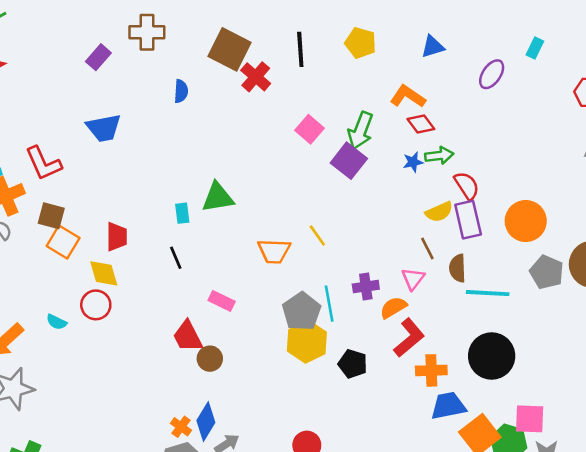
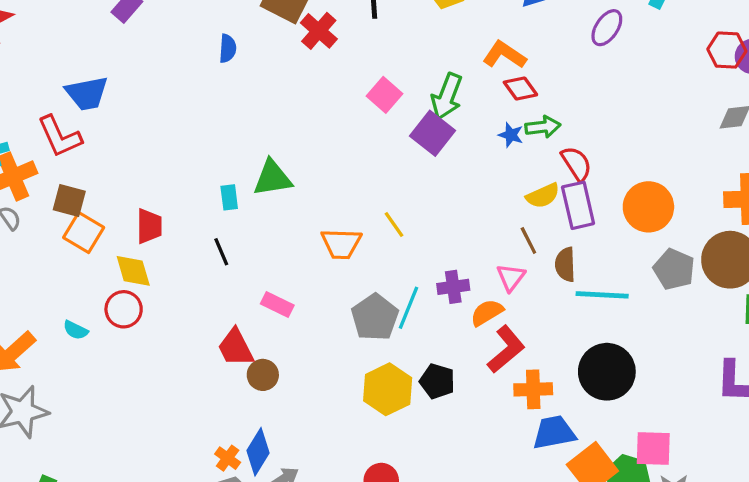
blue trapezoid: (104, 128) -> (87, 93), moved
blue star: (413, 162) -> (511, 135), turned 30
cyan line: (329, 304) -> (408, 308), turned 32
yellow hexagon: (307, 342) -> (388, 389), moved

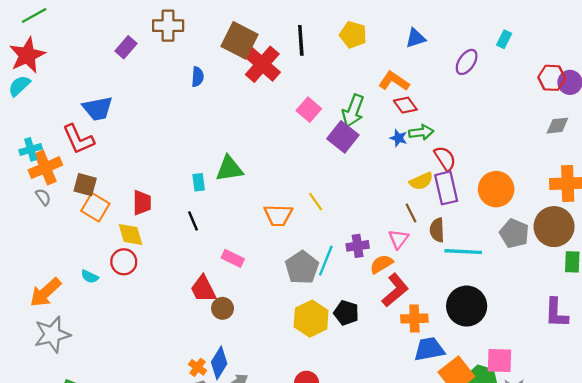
red cross: (319, 31) -> (262, 64), size x1.4

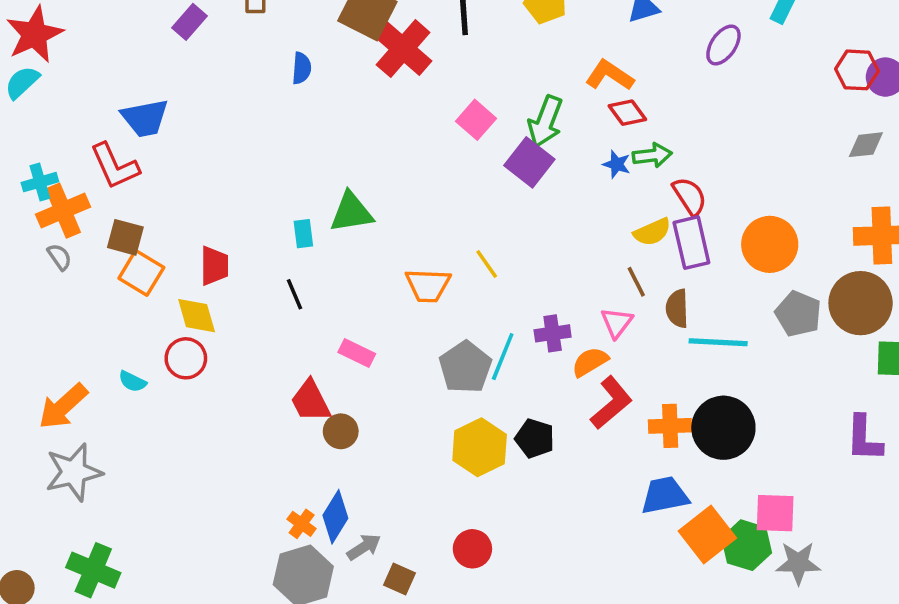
orange cross: (414, 319) -> (670, 426), moved

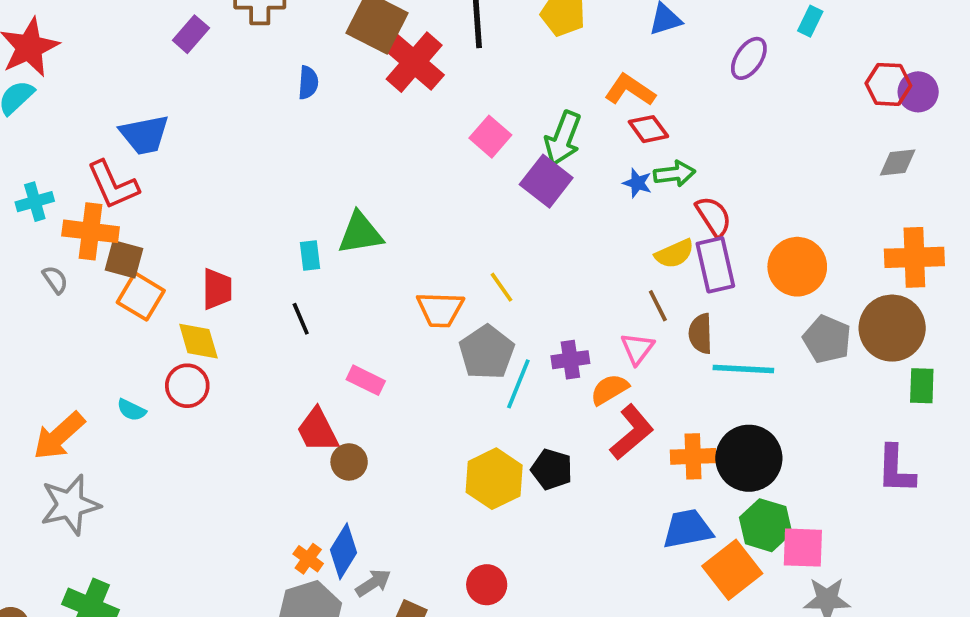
orange cross: (63, 211) -> (91, 231), moved, turned 30
gray pentagon: (465, 367) -> (487, 352), moved
green hexagon: (747, 545) -> (766, 525), moved

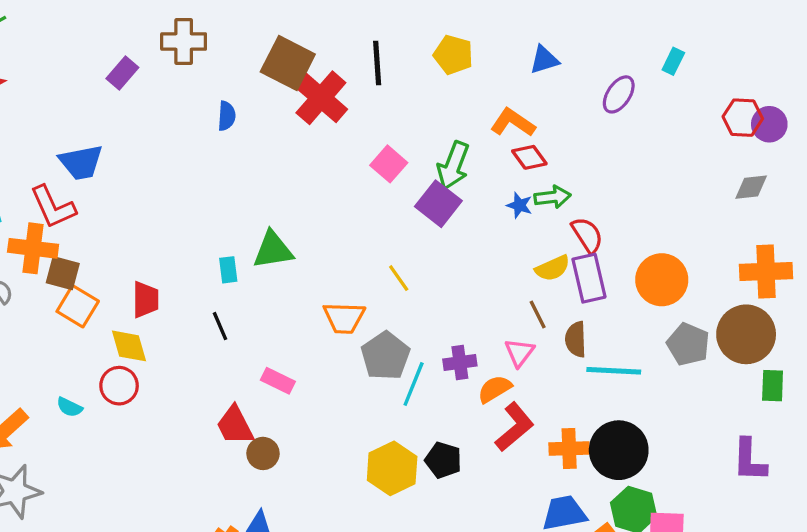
yellow line: (502, 287) -> (399, 278), moved

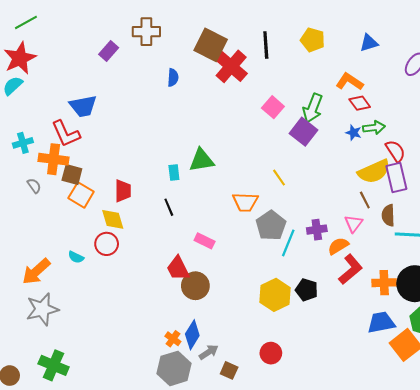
yellow semicircle: (553, 268) -> (374, 171), size x1.5
brown circle: (263, 453) -> (195, 286), size x1.4

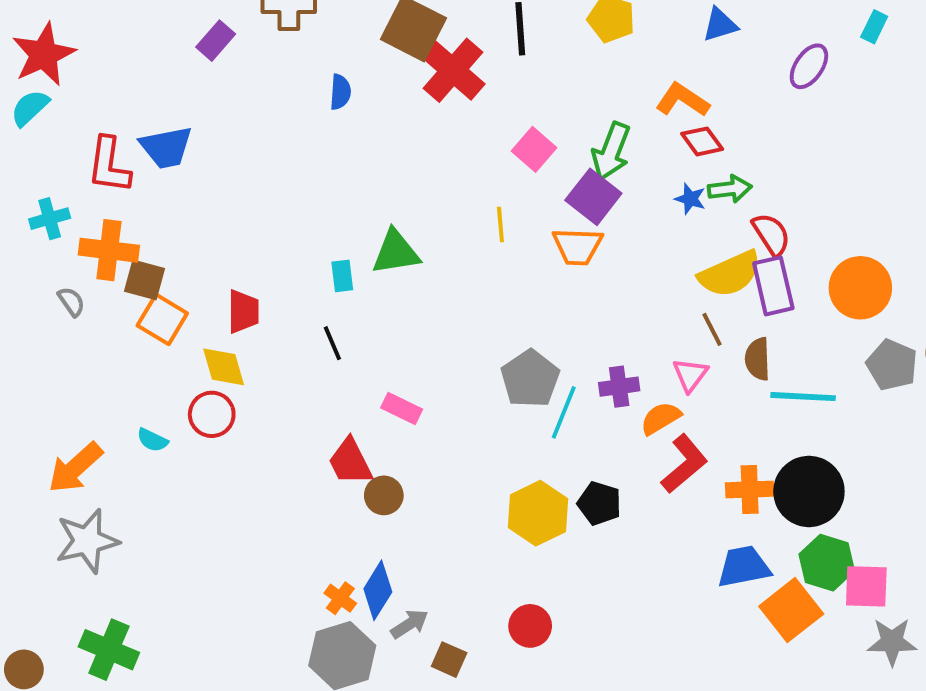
red L-shape: (66, 134) -> (109, 165), moved, turned 32
yellow line: (279, 178) -> (500, 224), moved, turned 30
orange trapezoid: (245, 202) -> (578, 246), moved
brown circle: (195, 286) -> (384, 495), size x0.7

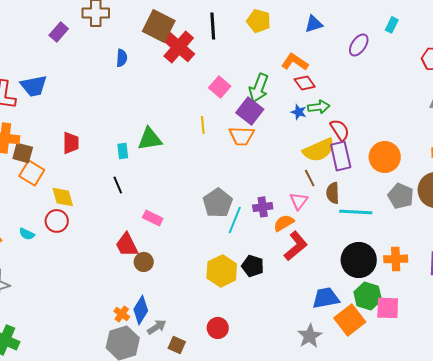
red trapezoid: (243, 312) -> (71, 143), moved
orange cross: (750, 489) -> (396, 259), moved
gray star: (892, 642) -> (310, 336), moved, turned -30

